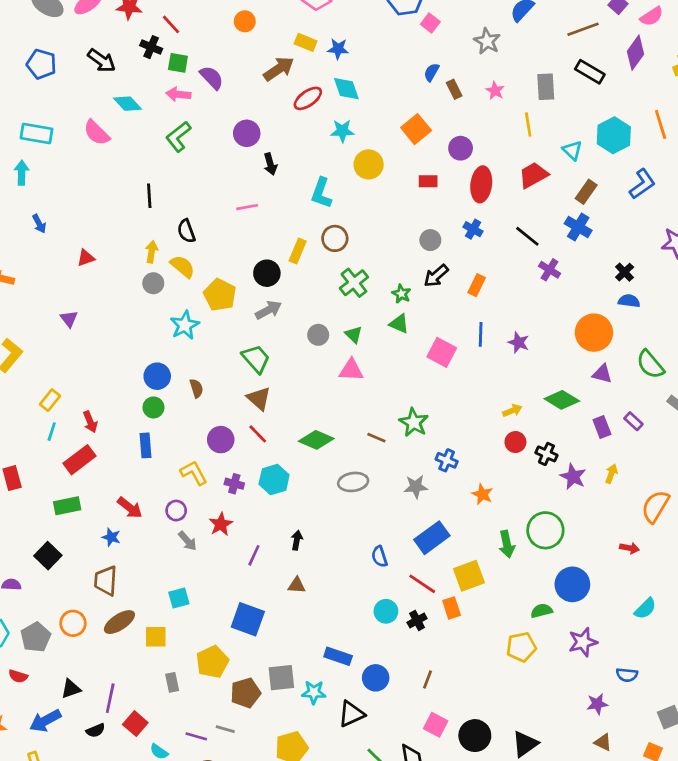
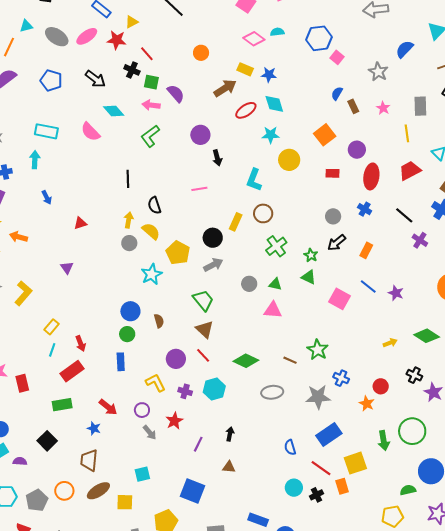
blue line: (481, 334) -> (368, 286), turned -54
green triangle: (354, 335) -> (275, 284), turned -32
red circle: (515, 442) -> (381, 386), moved
gray star: (416, 487) -> (318, 397), size x1.4

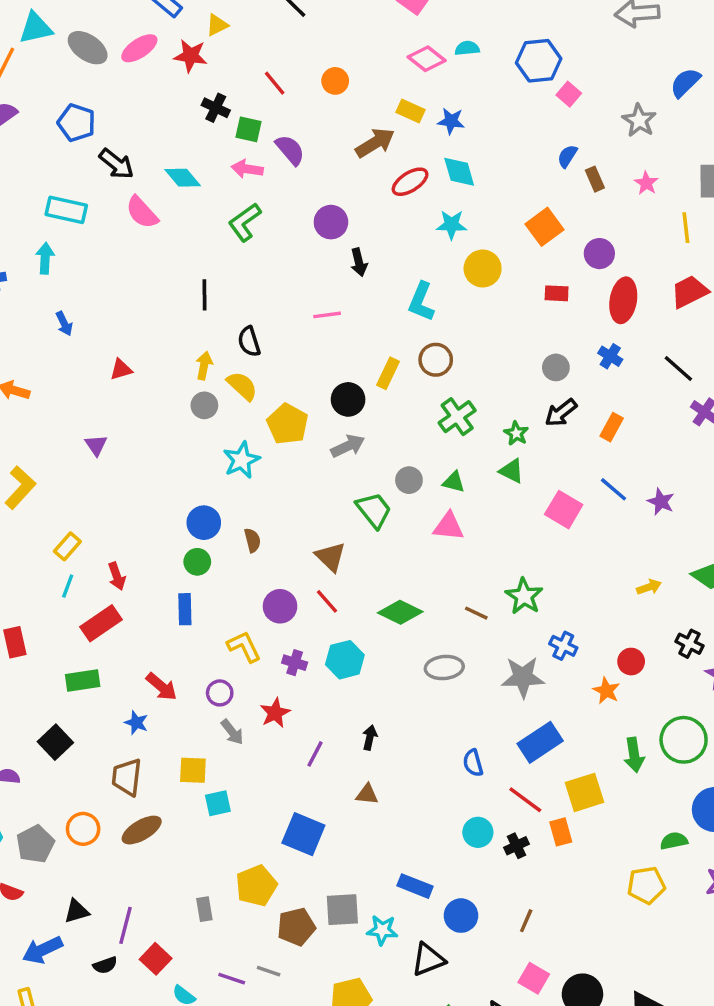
cyan triangle: (26, 26) -> (36, 28), size x1.5
red line: (147, 54) -> (275, 83), moved
black arrow: (95, 79) -> (116, 164), moved
green trapezoid: (203, 300) -> (374, 510), moved
yellow square: (125, 502) -> (193, 770), moved

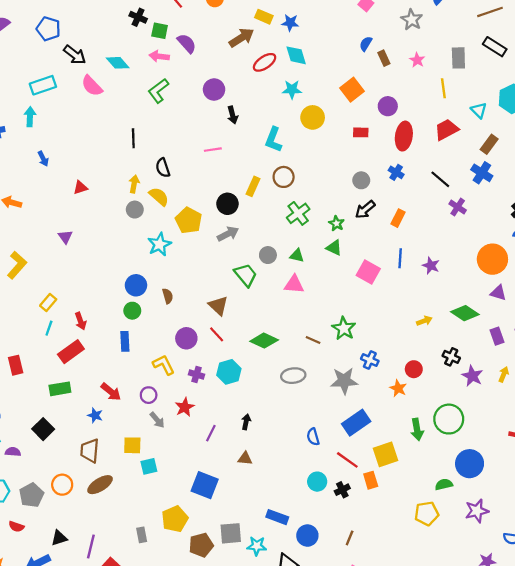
cyan rectangle: (66, 210) -> (43, 85), turned -30
blue line: (614, 489) -> (400, 258), turned 54

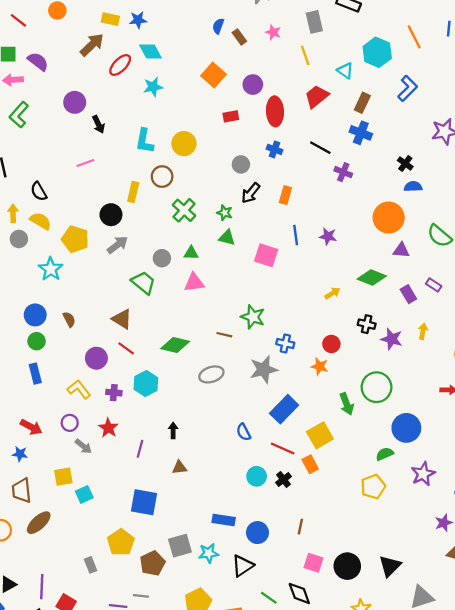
yellow circle: (313, 117) -> (184, 144), moved

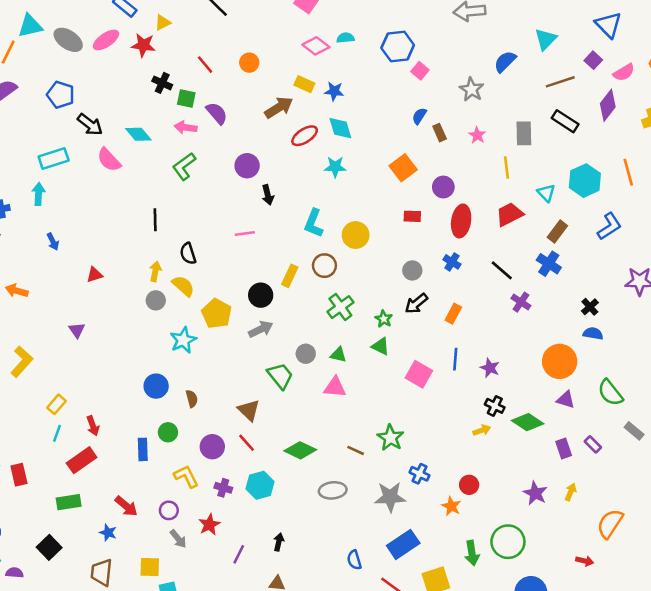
black cross: (367, 324) -> (495, 406), moved
green circle: (37, 341) -> (168, 432), moved

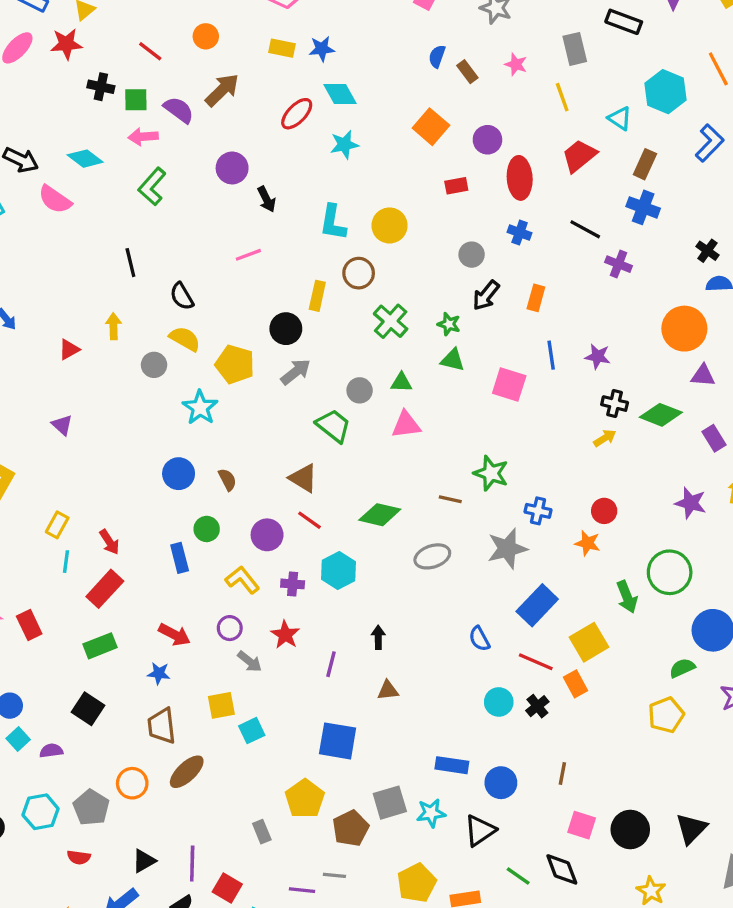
brown arrow: (279, 107) -> (222, 90), moved
yellow arrow: (155, 271) -> (114, 326), moved

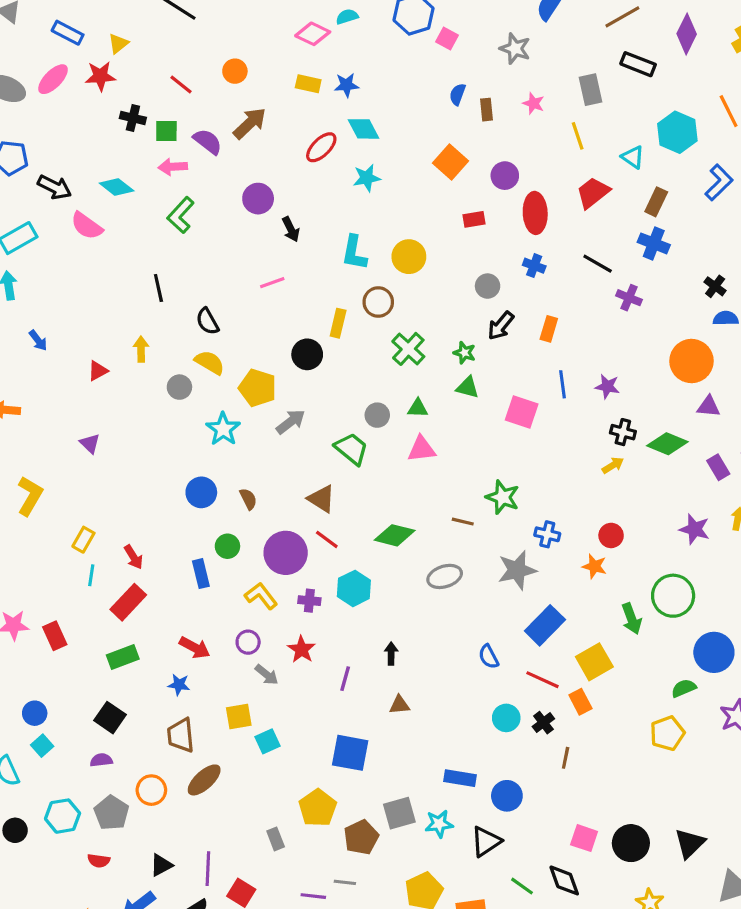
brown rectangle: (467, 72) -> (487, 110), turned 30
gray arrow: (296, 372) -> (291, 422), moved
purple circle: (267, 535) -> (286, 553), size x1.4
purple semicircle: (51, 751) -> (101, 760), moved
brown line: (562, 773) -> (566, 758), moved

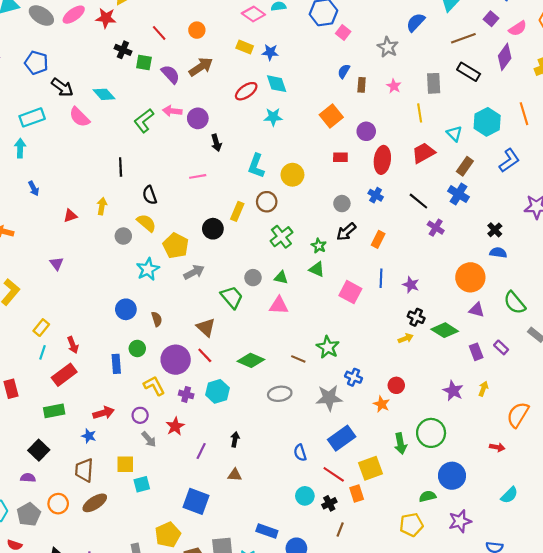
pink arrow: (173, 167) -> (172, 111), moved
red arrow: (195, 648) -> (104, 413), turned -54

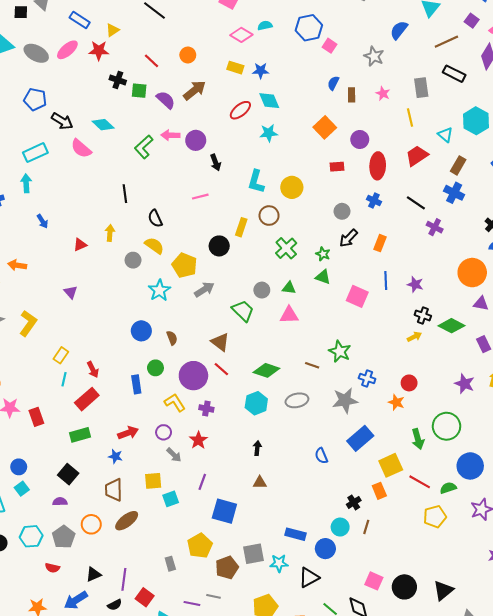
cyan hexagon: (217, 391) -> (256, 403), moved
purple line: (201, 451) -> (202, 482), moved
red line: (334, 474) -> (420, 482), moved
cyan circle: (305, 496) -> (340, 527), moved

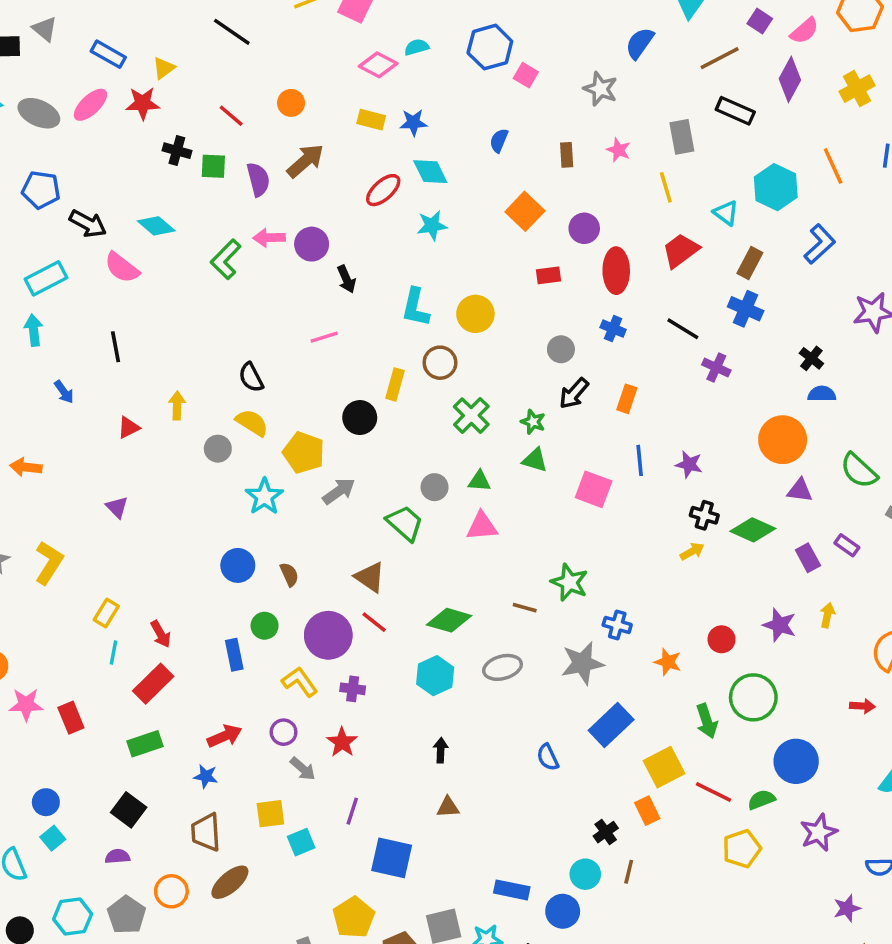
blue semicircle: (333, 83) -> (499, 141), moved
purple semicircle: (166, 100) -> (258, 179), turned 36
black line: (125, 194) -> (115, 347), moved
red circle: (409, 383) -> (722, 639), moved

